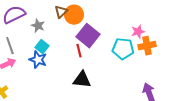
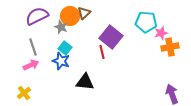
orange circle: (74, 15) -> (70, 16), moved
cyan pentagon: (123, 49) -> (146, 22), moved
black triangle: (82, 80) -> (85, 82), moved

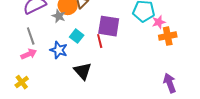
purple square: (111, 37) -> (109, 26), turned -30
cyan square: (65, 48) -> (77, 36), moved
black triangle: (85, 82) -> (83, 71), turned 42

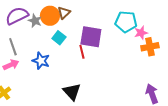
gray star: (59, 16) -> (35, 21), moved
cyan square: (77, 36) -> (59, 38), moved
black triangle: (83, 71) -> (72, 92), moved

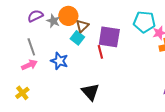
brown triangle: (64, 13) -> (82, 26), moved
purple semicircle: (17, 16) -> (35, 16), size x0.7

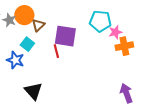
cyan square: (77, 38) -> (27, 44), moved
black triangle: (90, 92) -> (33, 91), moved

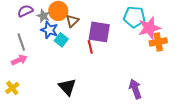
pink star: (115, 32) -> (149, 28), size x1.6
blue star: (15, 60) -> (49, 30), moved
purple arrow: (126, 93) -> (135, 89), moved

